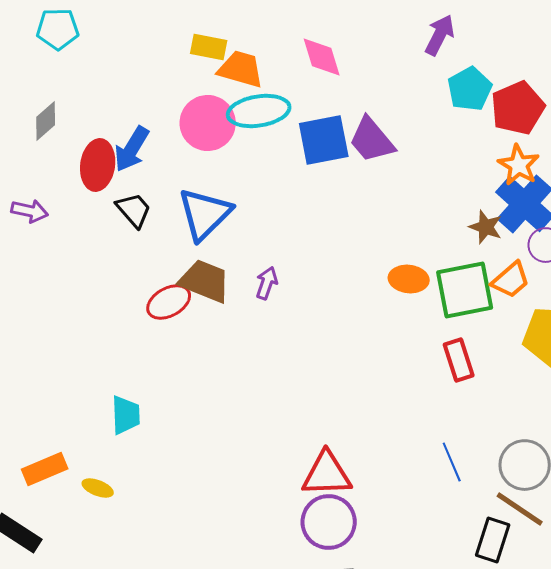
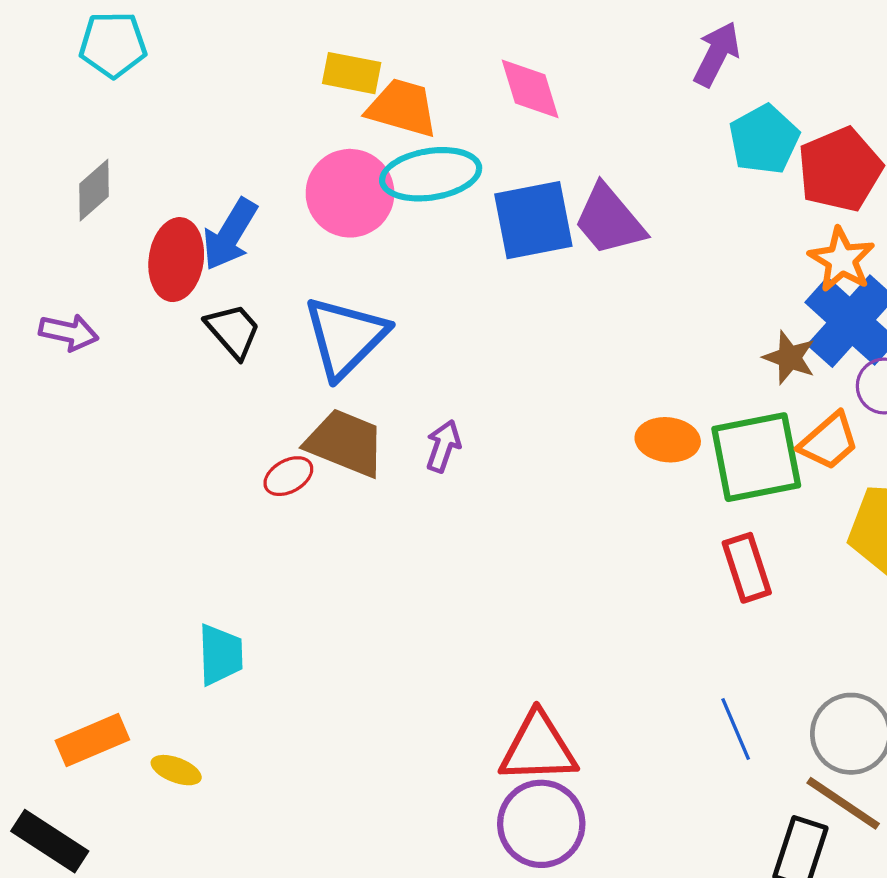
red ellipse: (169, 302) -> (288, 476), size x0.7

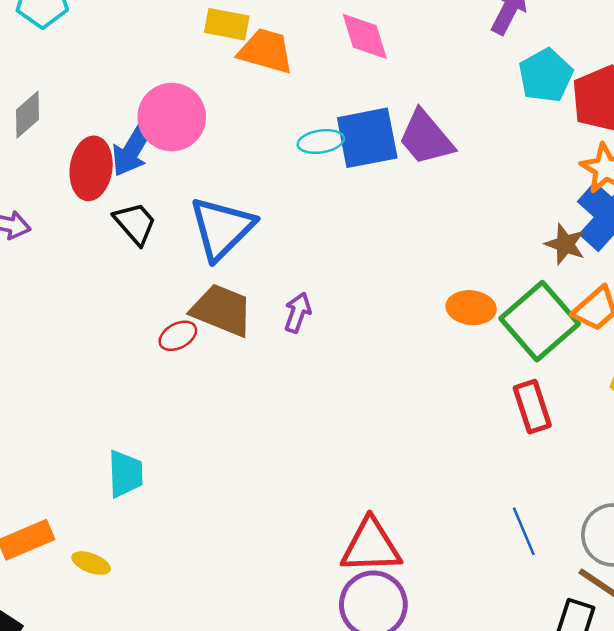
cyan ellipse: (431, 174) -> (321, 141), moved, size x0.6
pink circle: (350, 193) -> (172, 117), moved
green square: (756, 457) -> (540, 321), turned -30

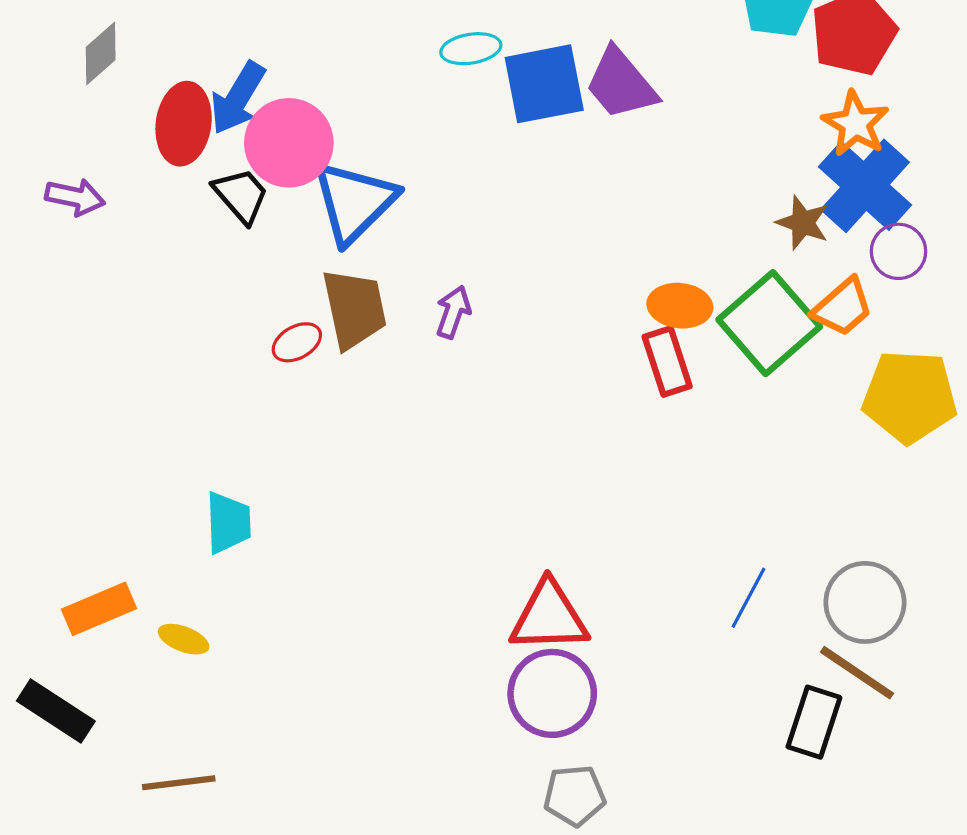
pink circle: (172, 117) -> (289, 143), moved
cyan ellipse: (321, 141) -> (471, 49), moved
brown trapezoid: (222, 310) -> (354, 309), turned 56
red rectangle: (532, 407) -> (667, 361), moved
blue line: (524, 531) -> (748, 598), turned 51

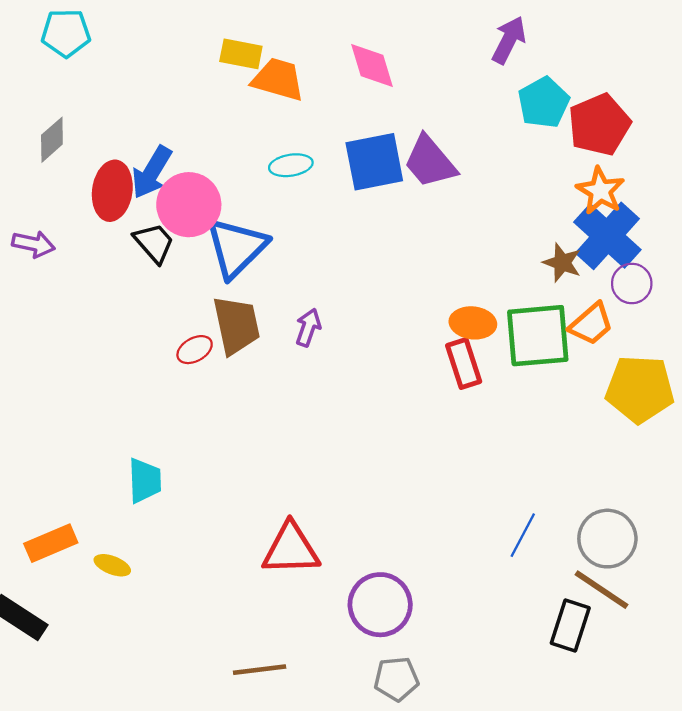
cyan ellipse: (471, 49) -> (291, 165), moved
green square: (769, 323) -> (538, 336), turned 36
red triangle: (549, 617) -> (291, 549), moved
brown line: (179, 783) -> (260, 670), moved

